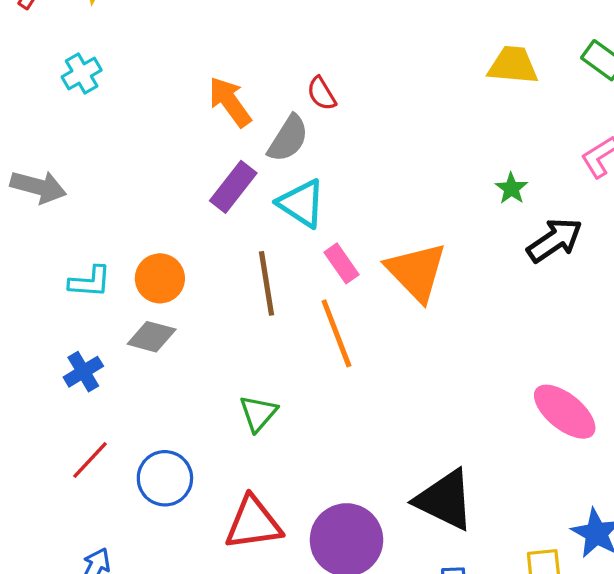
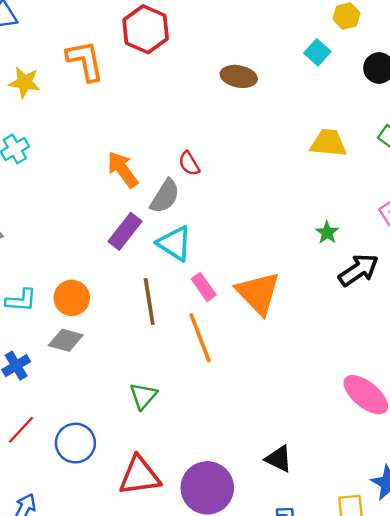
black triangle: (445, 500) -> (279, 459), size x0.6

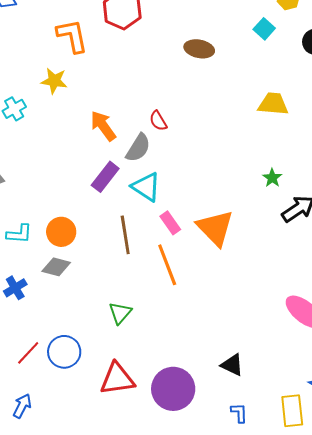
yellow star: (25, 83) -> (54, 81), moved
red line: (21, 430) -> (28, 353), moved

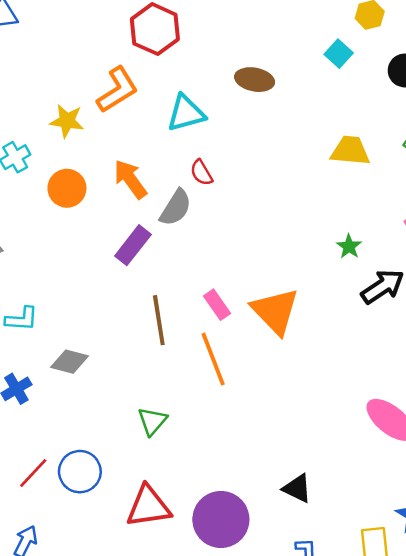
orange L-shape: (72, 36) -> (117, 90), moved, turned 69
cyan triangle: (146, 187) -> (186, 113), moved, turned -48
orange circle: (61, 232) -> (67, 188), moved

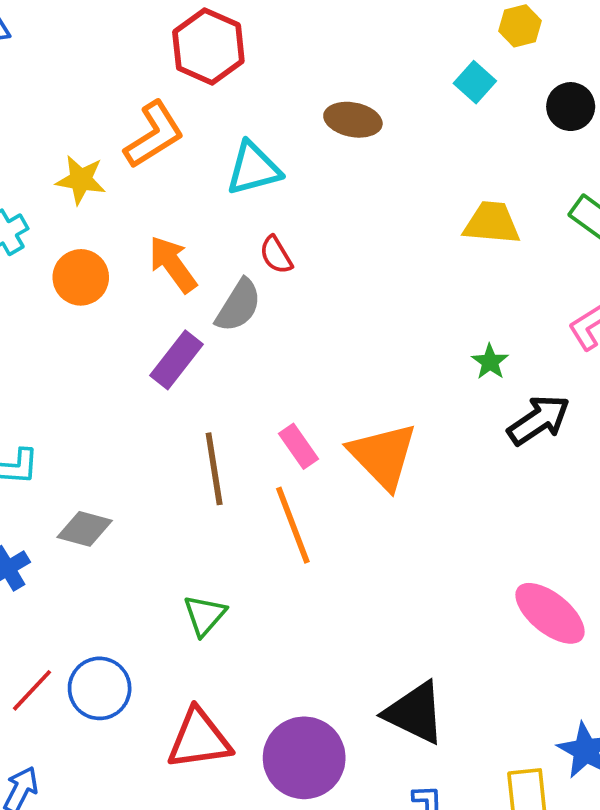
black triangle: (297, 488) -> (415, 713), size x1.5

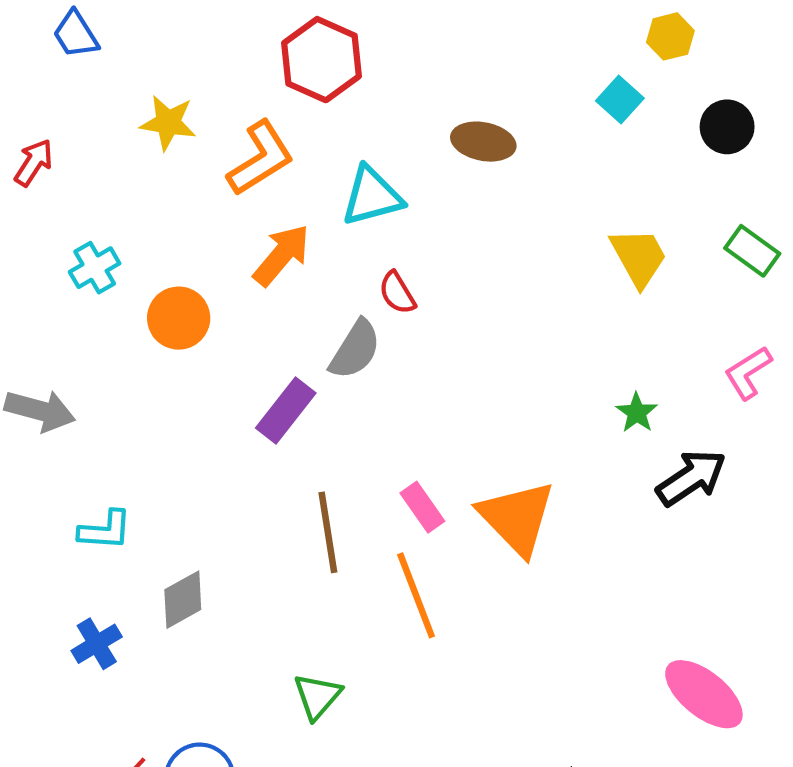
yellow star: (81, 180) -> (168, 123), moved
yellow trapezoid: (492, 223) -> (639, 257), turned 56
orange arrow: (173, 264) -> (282, 255), moved, turned 76
gray diamond: (85, 529) -> (183, 600), turned -44

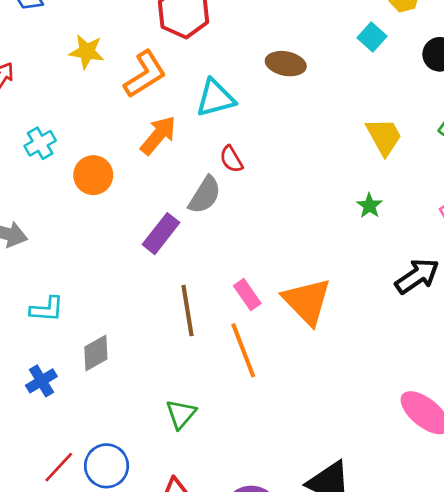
green star: (637, 413) -> (369, 206), moved

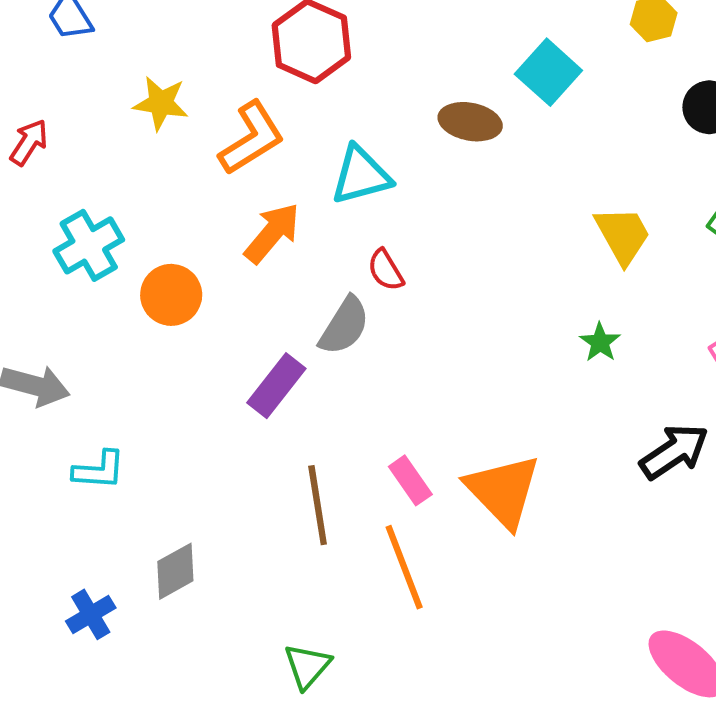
cyan square: (372, 37) -> (548, 72), moved, size x1.4
cyan cross: (40, 143) -> (89, 245), size x1.4
cyan L-shape: (47, 309) -> (99, 470), moved

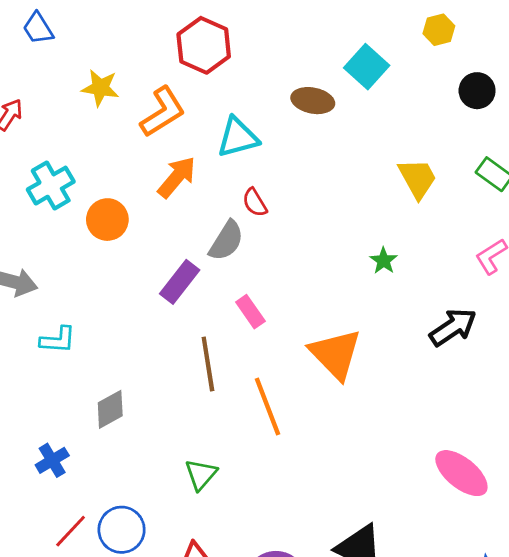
green star: (600, 342) -> (384, 261), moved
pink rectangle: (410, 480) -> (250, 312), moved
blue cross: (91, 614) -> (52, 460), moved

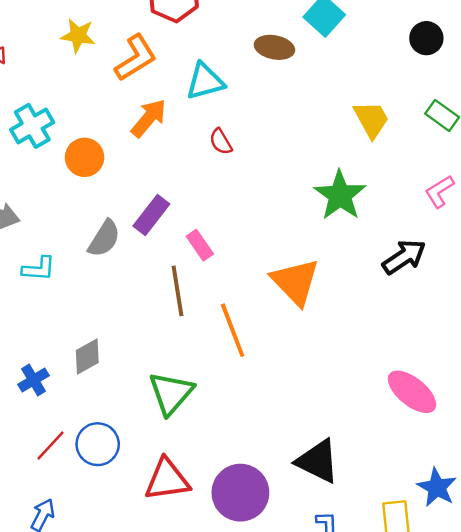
gray semicircle: (226, 241) -> (104, 239), moved
green star: (384, 261) -> (340, 195), size x2.0
pink rectangle: (250, 312) -> (200, 245), moved
gray diamond: (110, 409) -> (87, 356), moved
green triangle: (201, 474) -> (171, 393), size x1.5

